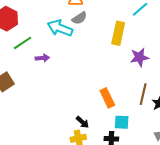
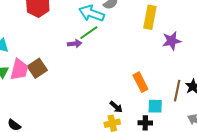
green line: (23, 43) -> (89, 33), moved
brown line: (143, 94) -> (177, 91), moved

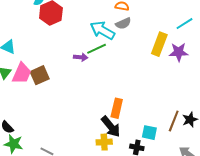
purple star: (172, 41) -> (179, 52), moved
orange rectangle: (140, 82) -> (117, 108), moved, turned 30
black arrow: (116, 107) -> (111, 127), size x1.6

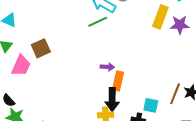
purple arrow: (81, 57) -> (107, 67), moved
pink trapezoid: (22, 73) -> (21, 66), moved
black arrow: (111, 127) -> (112, 100), turned 40

